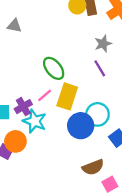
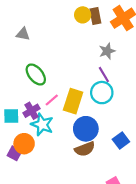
green ellipse: (54, 68) -> (36, 75), moved
cyan circle: (97, 114) -> (102, 93), moved
brown semicircle: (93, 167) -> (85, 149), moved

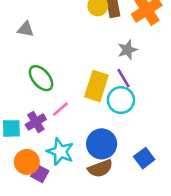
yellow rectangle: (73, 101) -> (96, 86), moved
cyan star: (42, 125) -> (60, 152), moved
purple square: (14, 153) -> (40, 174), moved

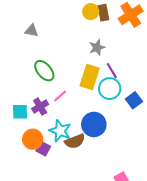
gray star: (127, 50) -> (97, 47), moved
blue square: (144, 158) -> (134, 100), moved
brown semicircle: (100, 168) -> (75, 141), moved

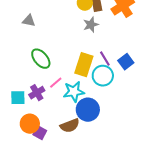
gray star: (97, 47) -> (91, 25), moved
blue square: (134, 100) -> (126, 62), moved
cyan star: (60, 131) -> (74, 92), moved, turned -30

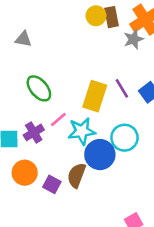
gray star: (91, 25) -> (134, 39), moved
cyan circle: (103, 76) -> (124, 138), moved
brown semicircle: (70, 126) -> (77, 175), turned 132
purple square: (40, 133) -> (52, 184), moved

